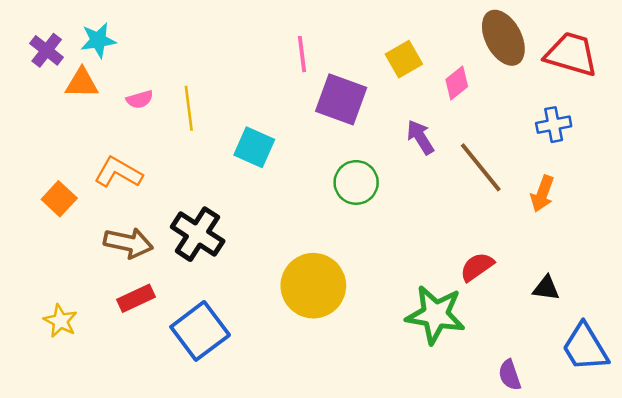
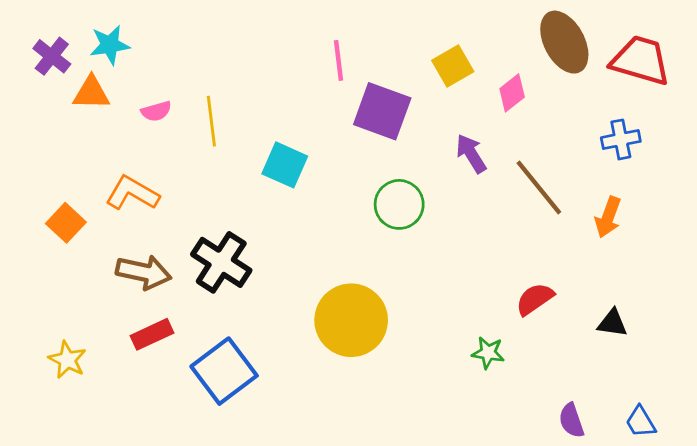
green star: (435, 315) -> (488, 353), size x0.5
blue trapezoid: (585, 347) -> (641, 422), moved, size x0.6

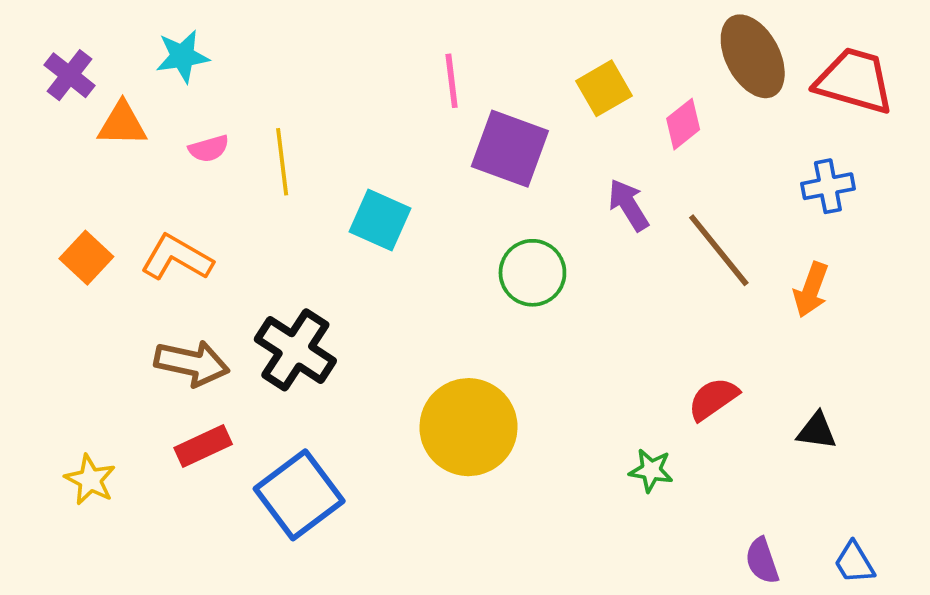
cyan star: (110, 45) -> (182, 56), moved
orange square: (66, 223) -> (86, 258), moved

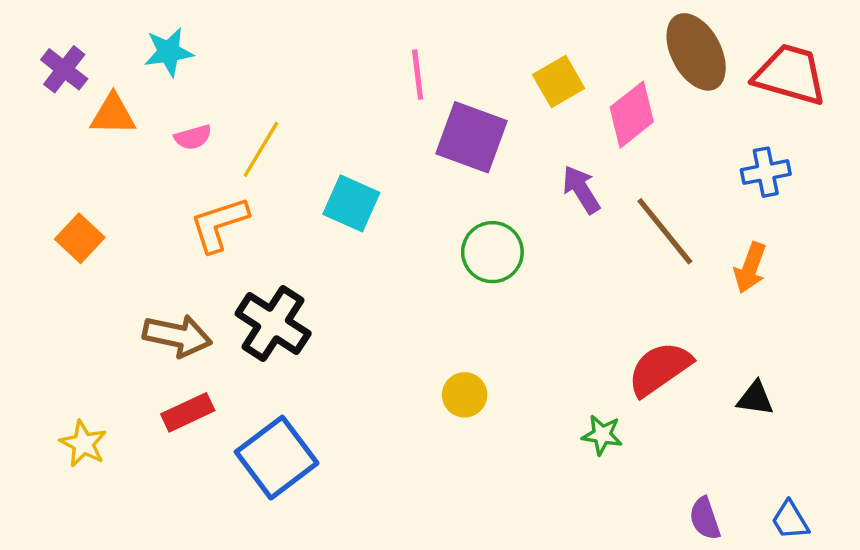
pink diamond: (683, 124) -> (632, 115), size x1.4
yellow line: (282, 162) -> (261, 149), turned 38
orange L-shape: (177, 258) -> (219, 224), moved, turned -48
red semicircle: (713, 399) -> (660, 369), size x1.4
yellow circle: (469, 427) -> (465, 395), moved, size x0.5

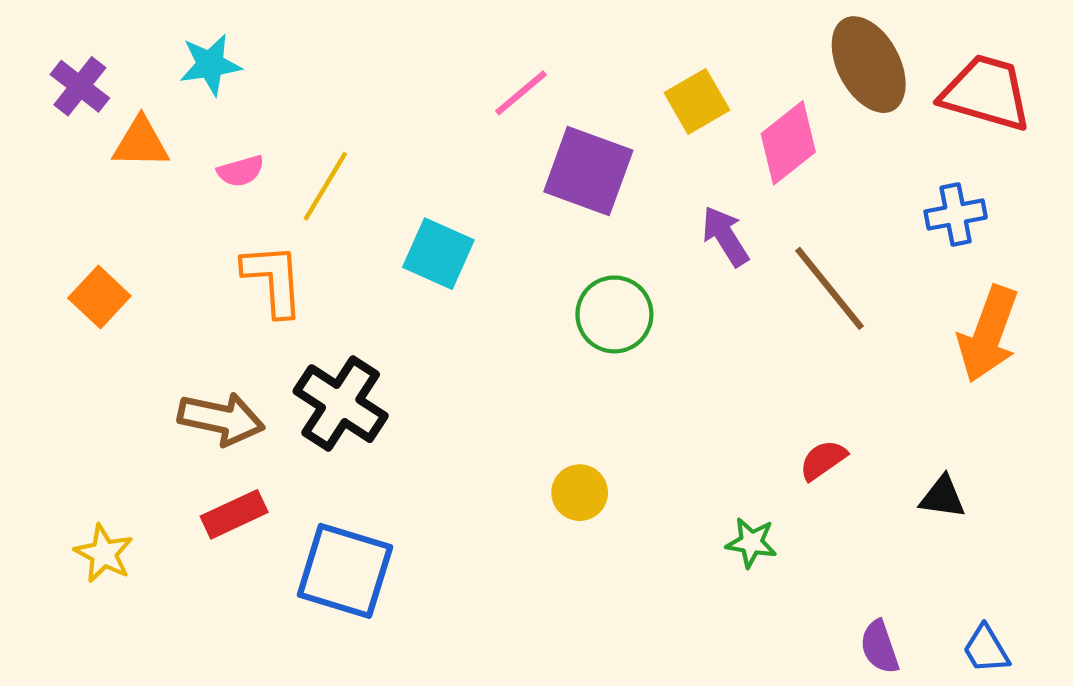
pink line: (418, 75) -> (521, 93), turned 57
orange L-shape: (219, 224) -> (273, 280), turned 104
orange arrow: (750, 268) -> (988, 334), moved, size x1.5
red semicircle: (660, 369) -> (823, 460), size x0.6
blue square: (277, 458) -> (345, 571), turned -36

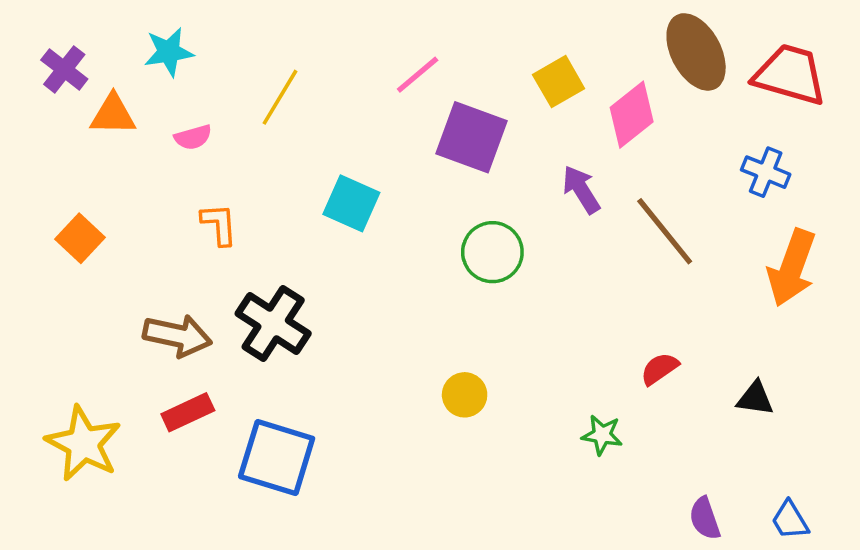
yellow line: (325, 186) -> (280, 97), moved
blue cross: (956, 214) -> (766, 172), turned 33
orange L-shape: (273, 280) -> (219, 224), size x0.7
yellow star: (104, 553) -> (83, 444), size x1.6

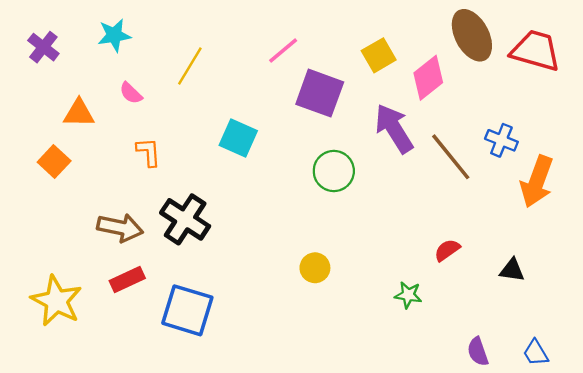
orange triangle: (113, 115) -> (79, 113), moved
pink semicircle: (193, 137) -> (131, 93), turned 60
blue cross: (766, 172) -> (501, 140), moved
purple arrow: (581, 189) -> (394, 129), size x1.5

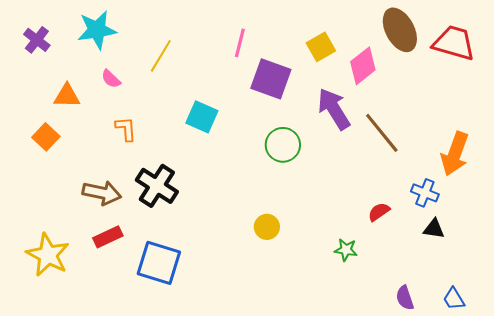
cyan star: (114, 35) -> (97, 30), size x1.4
pink line: (283, 51) -> (240, 43), turned -36
blue cross: (501, 140) -> (425, 193), moved

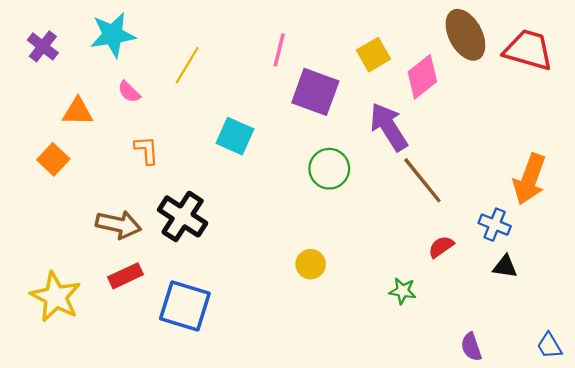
brown line: (382, 133) -> (422, 180), moved
blue trapezoid: (454, 299) -> (549, 346), moved

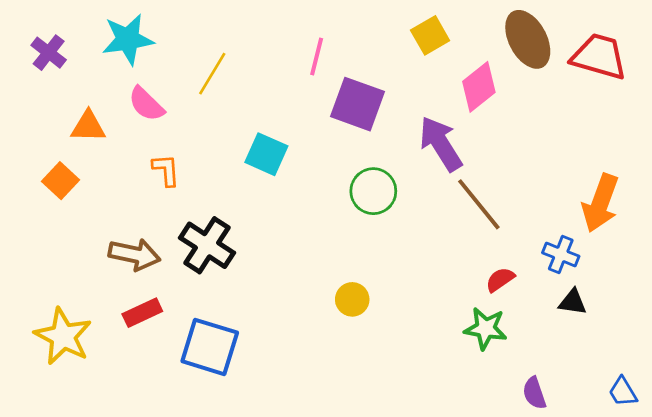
yellow square: (373, 55) -> (430, 35), moved
pink semicircle: (129, 92) -> (146, 104), size x1.4
green star: (403, 291) -> (486, 328), moved, size x1.4

